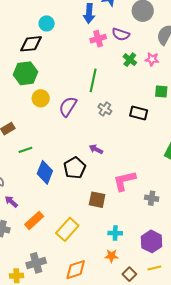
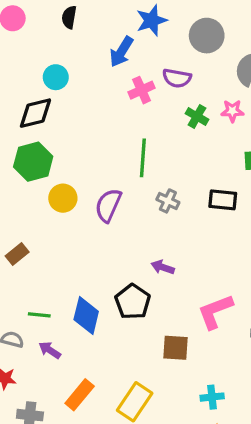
blue arrow: (89, 13) -> (121, 52), turned 36
green line: (25, 150) -> (39, 315), moved, turned 32
purple arrow: (11, 202) -> (50, 350), moved

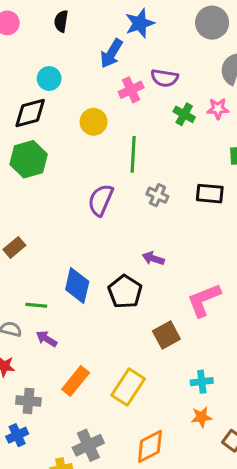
gray circle: (207, 36) -> (212, 23), moved
yellow circle: (63, 198) -> (94, 122), moved
blue diamond: (86, 316) -> (77, 285), moved
brown square: (176, 348) -> (166, 335), turned -32

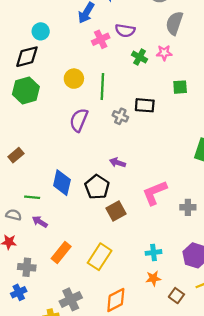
yellow circle: (94, 122) -> (74, 79), moved
black rectangle: (210, 194) -> (145, 105), moved
brown square: (166, 335) -> (116, 211), moved

